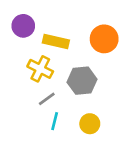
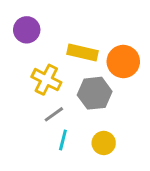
orange circle: (104, 39) -> (123, 62), moved
yellow rectangle: (56, 42) -> (83, 52), moved

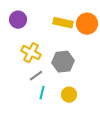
yellow rectangle: (83, 52) -> (63, 23), moved
orange circle: (123, 62) -> (87, 24), moved

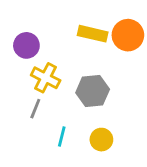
purple circle: (18, 20) -> (26, 45), moved
gray line: (36, 76) -> (35, 109), moved, turned -32

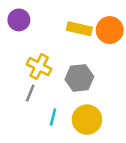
purple circle: (26, 45) -> (19, 20), moved
yellow circle: (101, 140) -> (87, 120), size x1.5

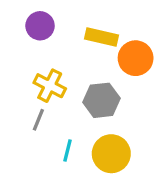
purple circle: (19, 20) -> (40, 26), moved
orange circle: (110, 30) -> (136, 58), moved

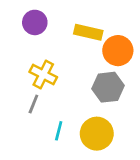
gray hexagon: (102, 100) -> (108, 87), moved

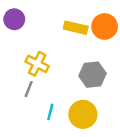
purple circle: (35, 22) -> (14, 19), moved
orange circle: (118, 51) -> (105, 26), moved

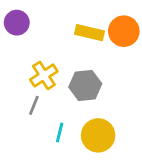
yellow cross: (37, 64) -> (44, 75), turned 30
gray hexagon: (93, 75) -> (85, 85), moved

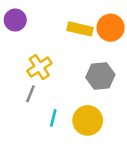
gray hexagon: (85, 85) -> (100, 76), moved

